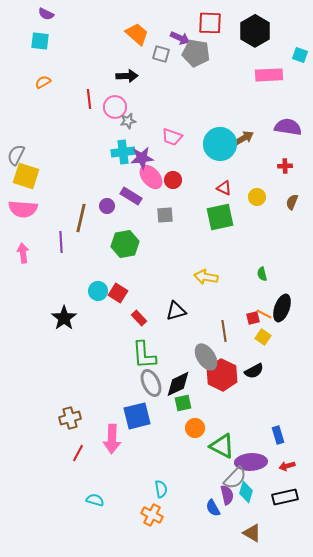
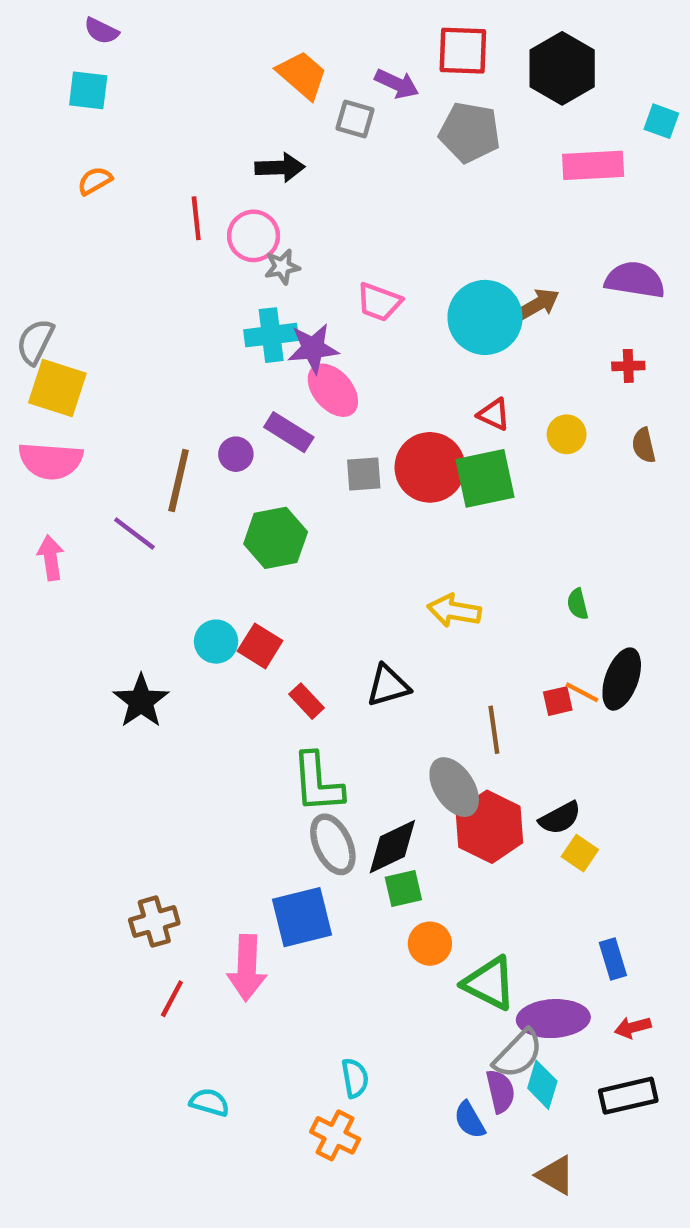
gray pentagon: (196, 53) -> (470, 132), moved
red circle: (173, 180) -> (430, 467), moved, size x1.8
brown semicircle: (292, 202) -> (644, 445), turned -35
purple line: (61, 242) -> (134, 534), turned -50
yellow square: (263, 337) -> (580, 853), moved

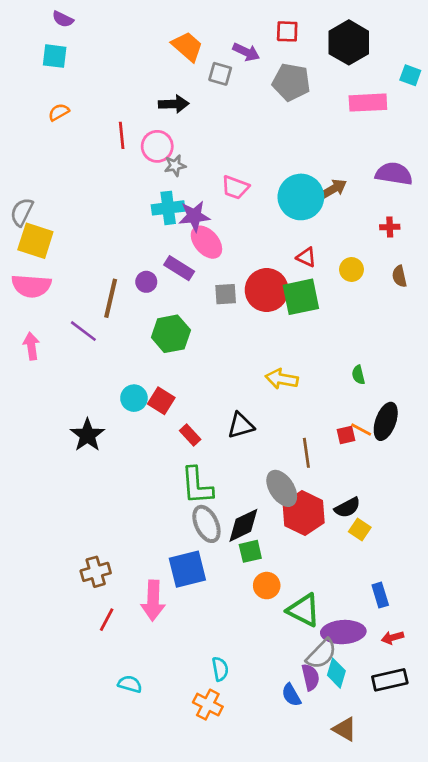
red square: (463, 51) -> (287, 31), size x0.7

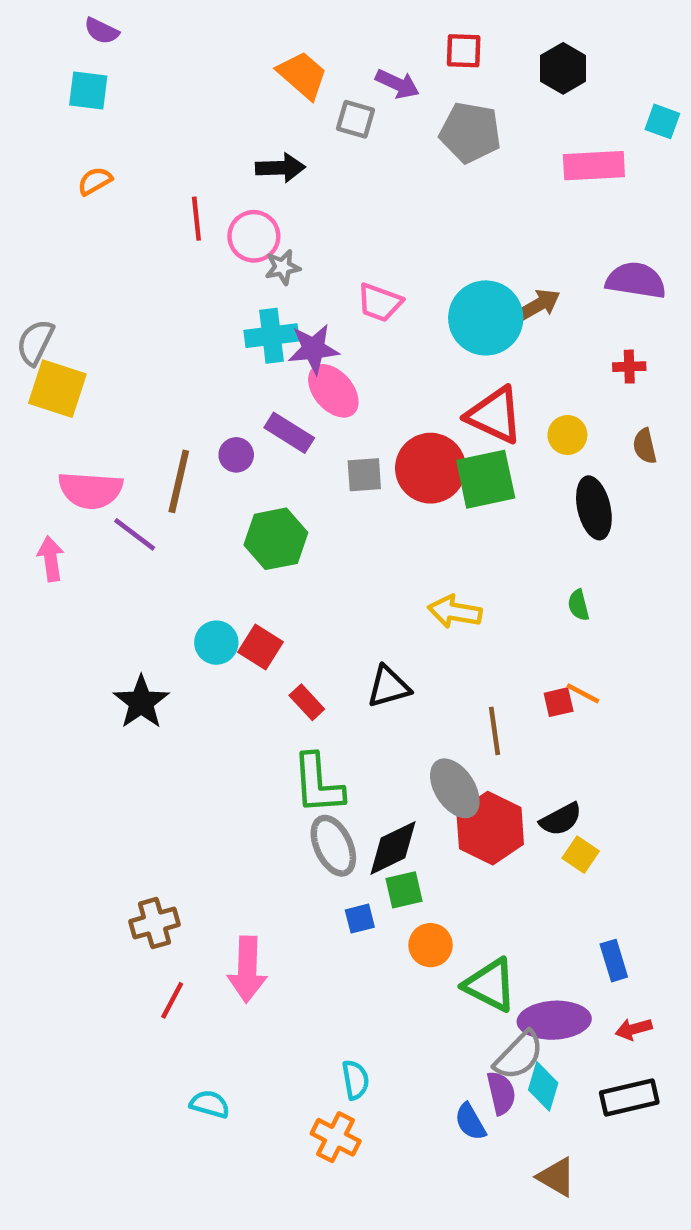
black hexagon: (349, 42) -> (563, 68), size x0.7
red triangle: (306, 257) -> (495, 415), size x1.8
pink semicircle: (31, 286) -> (90, 490), moved
black ellipse: (386, 421) -> (594, 508), moved, turned -33
blue square: (187, 569) -> (360, 919), moved, size x0.5

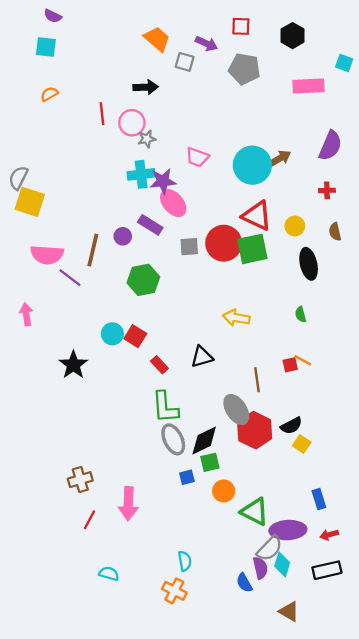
purple semicircle: (636, 280) -> (330, 146), turned 104
pink arrow: (51, 559) -> (26, 314), moved

